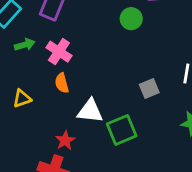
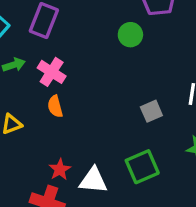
white triangle: (90, 111) -> (93, 180), moved
green square: (122, 130) -> (142, 167), moved

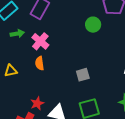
gray square: (151, 111) -> (83, 75), moved

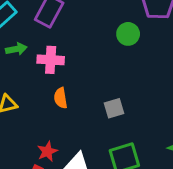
pink cross: (40, 41) -> (51, 60), turned -36
orange semicircle: (40, 63) -> (61, 98), moved

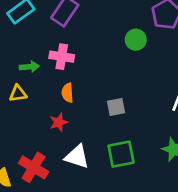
green arrow: (16, 49) -> (29, 67), moved
red star: (47, 151) -> (59, 122), moved

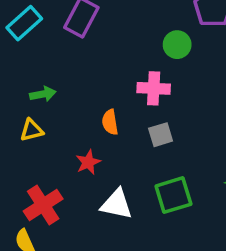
pink cross: (62, 57) -> (154, 88), moved
orange semicircle: (68, 93) -> (110, 122), moved
red cross: (34, 167) -> (43, 205), moved, turned 32

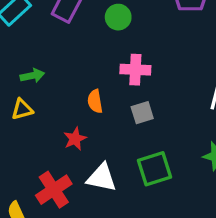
green circle: (177, 45) -> (118, 17), moved
red cross: (43, 205) -> (54, 190), moved

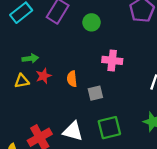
pink cross: (135, 70) -> (112, 60), moved
gray square: (142, 113) -> (95, 93), moved
red star: (75, 139) -> (44, 76), moved

